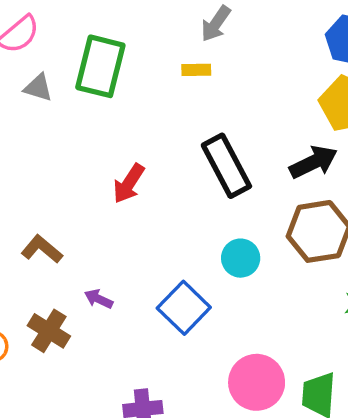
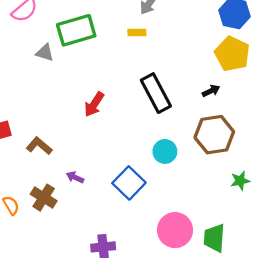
green rectangle: (100, 66) -> (76, 30), turned 60
gray triangle: (38, 88) -> (45, 53), moved
black arrow: (313, 162) -> (211, 91), size x0.6

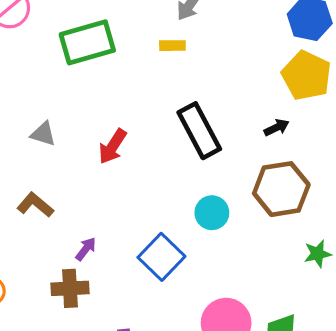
gray triangle: (45, 53) -> (43, 134), moved
purple arrow: (75, 177) -> (86, 249), turned 102
brown cross: (44, 198) -> (70, 288), moved, turned -35

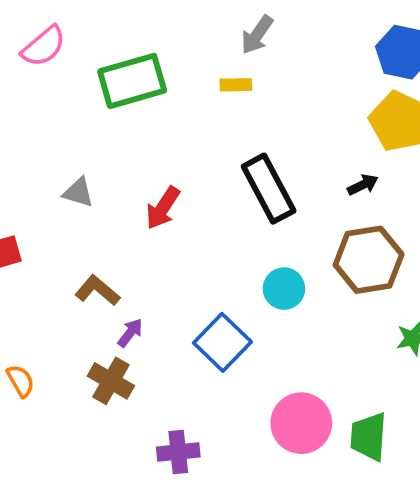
brown L-shape: (35, 205) -> (97, 290), moved
brown cross: (70, 288) -> (111, 381), turned 33

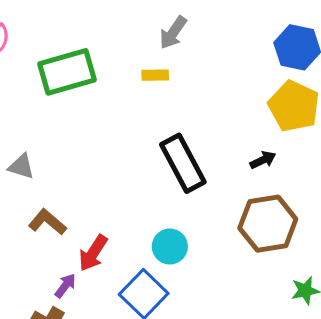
red arrow: (163, 208) -> (93, 253), moved
cyan circle: (284, 289) -> (170, 247), moved
brown L-shape: (97, 290) -> (47, 222), moved

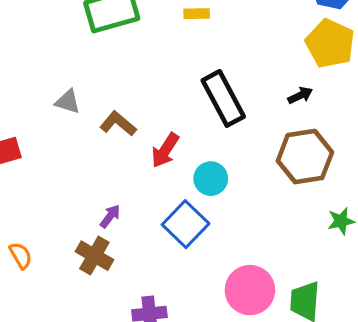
brown L-shape: (47, 222) -> (118, 124), moved
red arrow: (93, 253) -> (165, 150), moved

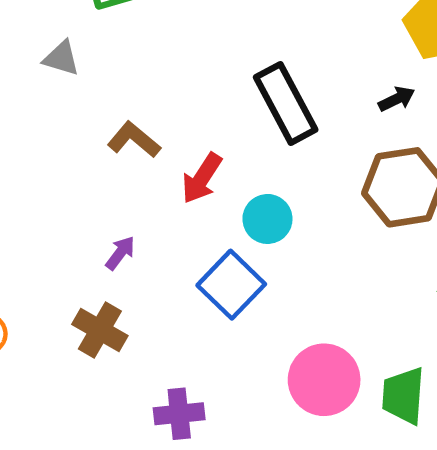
gray triangle: (68, 102) -> (61, 58), moved
purple arrow: (110, 216) -> (120, 253), moved

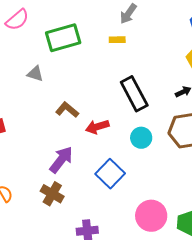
red arrow: (202, 178) -> (97, 127), turned 40
cyan circle: (267, 219) -> (141, 138), moved
purple arrow: (120, 253) -> (61, 160), size x1.8

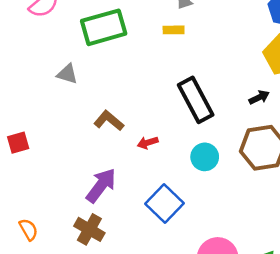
red arrow: (97, 127) -> (148, 143), size x0.7

